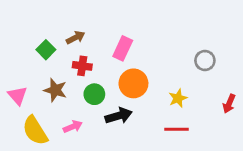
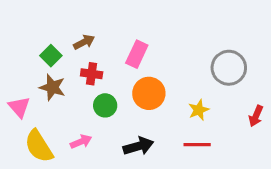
gray circle: (205, 61) -> (229, 68), size x1.5
brown star: (55, 90) -> (52, 87), moved
black arrow: (119, 116) -> (138, 146), moved

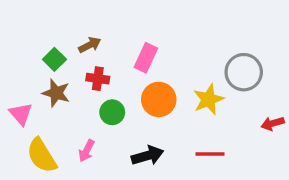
yellow star: (199, 110) -> (208, 99), moved, size x1.4
red arrow: (256, 116) -> (273, 123), turned 50
pink arrow: (81, 142) -> (87, 151), turned 140

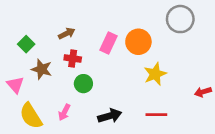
green square: (54, 59) -> (26, 44), moved
gray circle: (244, 72) -> (180, 19), moved
orange circle: (159, 99) -> (138, 42), moved

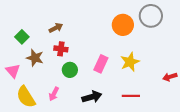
orange circle: (138, 42) -> (123, 25), moved
pink rectangle: (109, 43) -> (101, 64), moved

